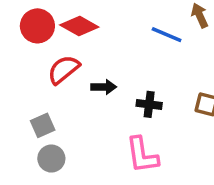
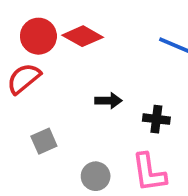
red semicircle: (64, 70) -> (24, 79), moved
gray circle: (51, 159) -> (96, 176), moved

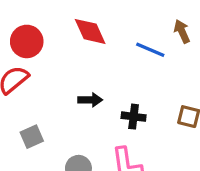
red diamond: (83, 36) -> (90, 31), moved, turned 36

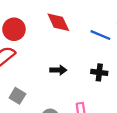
black cross: (134, 117) -> (99, 72), moved
gray square: (32, 137) -> (17, 96), turned -35

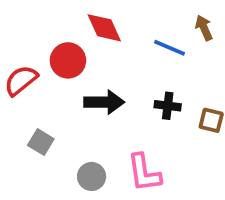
red circle: (14, 29) -> (68, 60), moved
black arrow: (58, 70) -> (104, 102), size x1.5

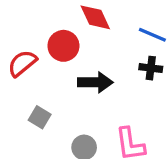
black cross: (168, 106) -> (151, 68), moved

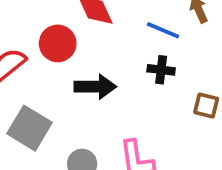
gray square: (40, 117) -> (29, 128), size x1.6

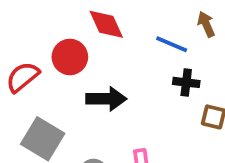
black cross: (161, 70) -> (186, 82), moved

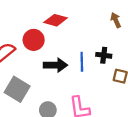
red diamond: (106, 24) -> (56, 20), turned -50
blue line: (172, 44) -> (82, 62), moved, turned 66

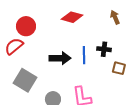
red diamond: (56, 20) -> (72, 17), moved
red circle: (34, 40) -> (26, 26), moved

